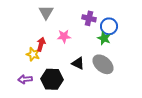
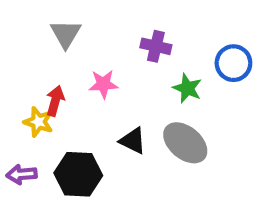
blue circle: (109, 26) -> (233, 63), moved

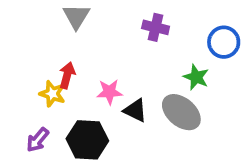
pink star: (103, 84) -> (109, 92), moved
green star: (187, 88) -> (196, 77), moved
purple arrow: (22, 174) -> (38, 140), turned -45

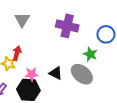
purple cross: (156, 27) -> (67, 26), size x1.5
pink star: (109, 92) -> (32, 74), moved

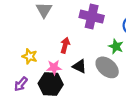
red arrow: (17, 53) -> (65, 45), moved

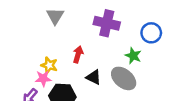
yellow star: (30, 56) -> (49, 65), moved
pink star: (54, 67) -> (43, 78), moved

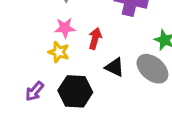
pink star: (43, 78) -> (65, 28), moved

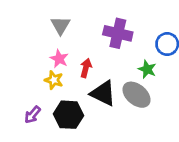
pink star: (65, 28) -> (59, 59), turned 30
black triangle: (115, 67) -> (103, 93), size x1.5

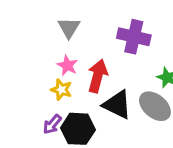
red arrow: (86, 68) -> (98, 76), size x1.5
purple arrow: (32, 115) -> (52, 124), moved

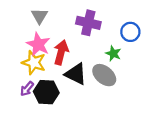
pink star: (67, 65) -> (38, 44), size x1.5
yellow star: (61, 90) -> (34, 63), size x1.5

